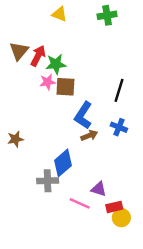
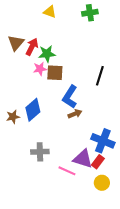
blue cross: (119, 127) -> (103, 141), moved, size x1.6
blue diamond: (63, 163) -> (33, 110), moved
purple triangle: (99, 189) -> (83, 159), size x1.5
red rectangle: (114, 207) -> (98, 162), moved, turned -40

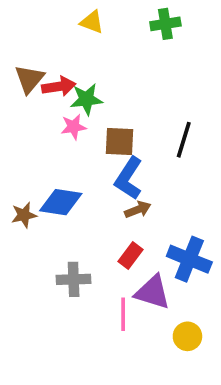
red arrow: (32, 47) -> (59, 86), turned 54
brown square: (55, 73) -> (119, 142), moved
blue diamond: (33, 110) -> (61, 202), turned 50
red rectangle: (98, 162) -> (130, 255), moved
pink line: (67, 171) -> (123, 314), turned 66

